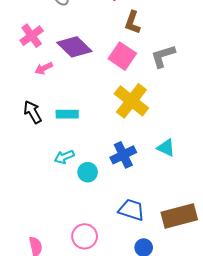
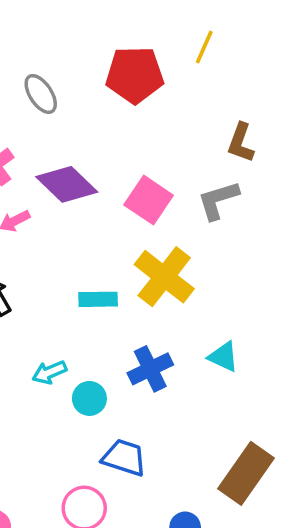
brown L-shape: (132, 22) -> (241, 143), moved
cyan rectangle: (67, 114) -> (98, 299), moved
blue trapezoid: (131, 210) -> (124, 458), moved
brown rectangle: (179, 216) -> (246, 473), turned -40

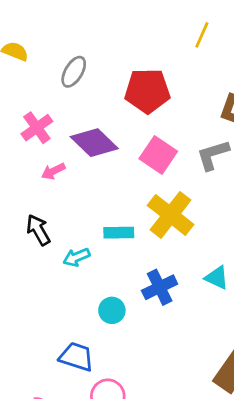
red pentagon: (135, 75) -> (147, 91), moved
gray ellipse: (41, 94) -> (74, 72), turned 64
cyan arrow: (49, 372) -> (76, 257), moved
blue trapezoid: (124, 458) -> (76, 357), moved

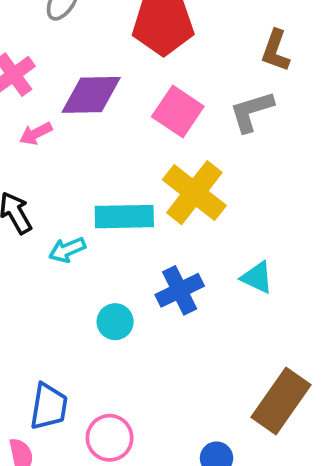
purple diamond: (94, 143) -> (91, 95), turned -45
cyan rectangle: (119, 233) -> (124, 217), size x1.4
blue trapezoid: (76, 357) -> (49, 406), moved, turned 81

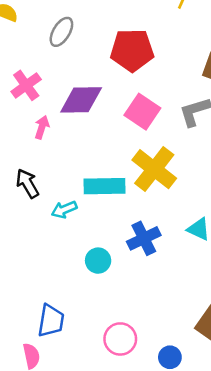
pink arrow: (36, 134) -> (42, 127), turned 135
pink circle: (110, 438) -> (120, 339), moved

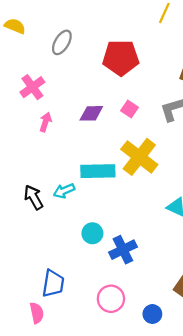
purple diamond: (81, 100) -> (91, 113), moved, size x0.7
pink square: (142, 112) -> (129, 109), size x0.6
black arrow: (27, 183) -> (33, 197), moved
blue cross: (144, 238) -> (123, 250), moved

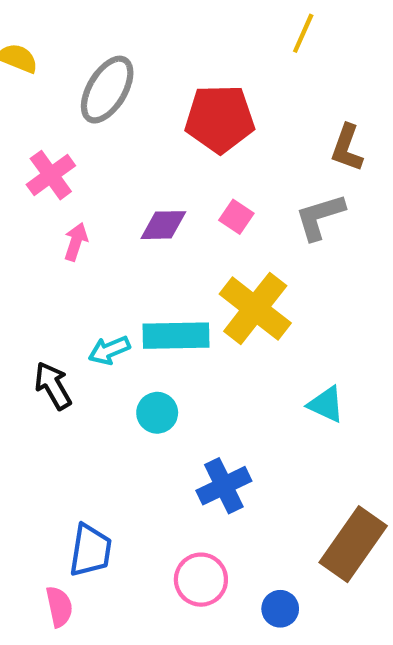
gray ellipse: (62, 42) -> (107, 90), size x1.4
cyan arrow: (64, 191) -> (109, 350), moved
cyan circle: (92, 233) -> (157, 413), moved

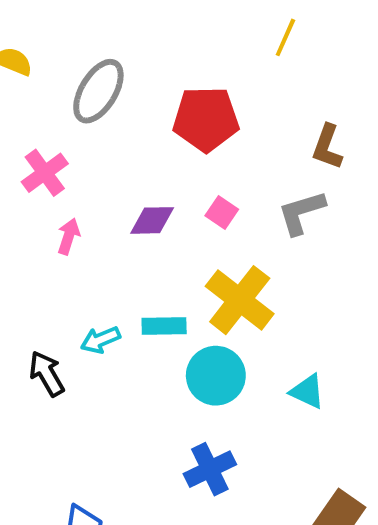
cyan rectangle: (176, 336) -> (164, 326), size x0.7
cyan circle: (157, 413) -> (216, 376), moved, size x1.5

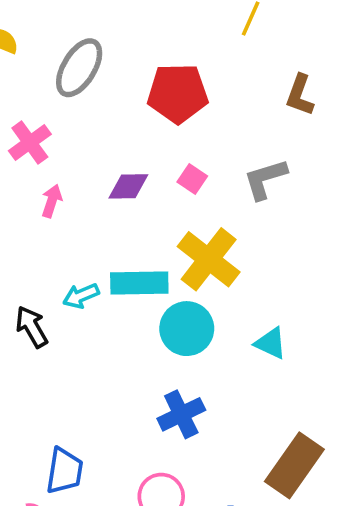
brown L-shape: (327, 147) -> (300, 95), moved
cyan rectangle: (164, 326) -> (139, 283), size x1.4

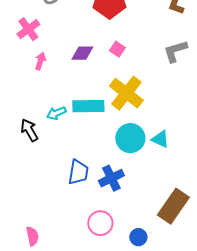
gray L-shape: (265, 179) -> (175, 51), moved
cyan circle: (187, 329) -> (130, 138), moved
blue trapezoid: (65, 471) -> (78, 172), moved

